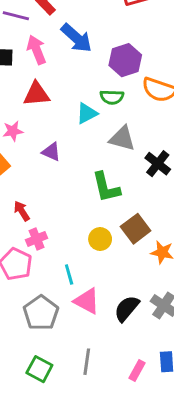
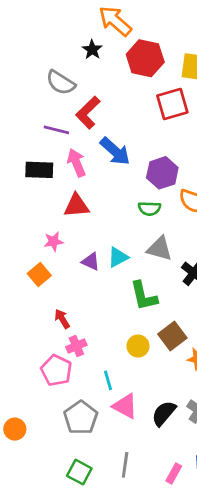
cyan triangle: (87, 113) -> (118, 257), moved

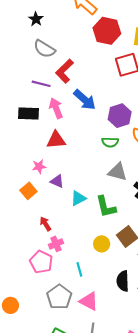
black star: (92, 50) -> (36, 19), moved
cyan triangle: (118, 257) -> (78, 198), moved
purple triangle: (91, 262) -> (57, 181), moved
pink triangle: (125, 406) -> (89, 301), moved
black semicircle: (164, 413) -> (123, 281), moved, turned -42

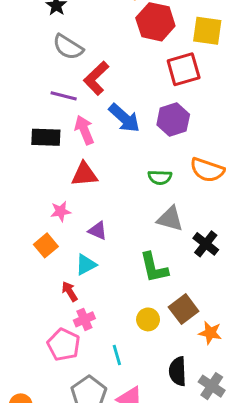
purple hexagon: (120, 116) -> (173, 120), moved
purple triangle: (57, 181) -> (98, 231), moved
cyan triangle: (78, 198) -> (86, 265), moved

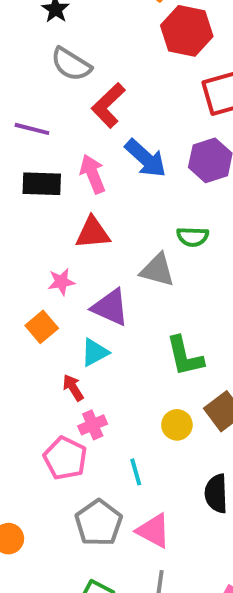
purple line: (64, 96) -> (32, 129), moved
gray triangle: (170, 219) -> (157, 270), moved
purple triangle: (98, 231) -> (110, 307), size x1.5

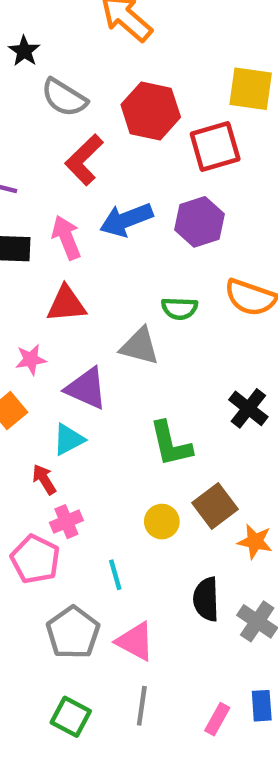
red hexagon: (187, 31) -> (151, 111), moved
gray semicircle: (71, 64) -> (64, 98), moved
blue arrow: (146, 158) -> (126, 220), turned 117

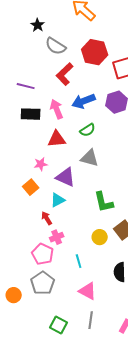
green semicircle: (180, 308) -> (88, 130), moved, turned -35
gray pentagon: (73, 632) -> (43, 283), moved

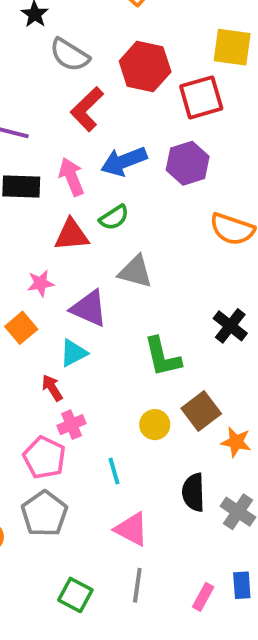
green semicircle: (88, 130) -> (114, 217), moved

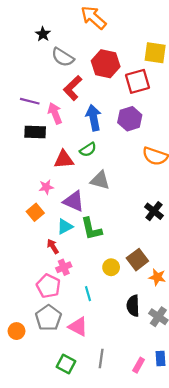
blue arrow: (124, 161) -> (93, 118), turned 100
pink arrow: (72, 177) -> (55, 113), moved
green L-shape: (162, 357) -> (91, 229), moved
pink triangle: (132, 529) -> (78, 327), moved

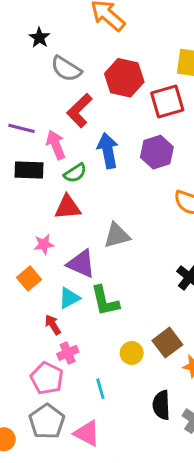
green semicircle: (88, 150) -> (75, 173), moved
gray triangle: (100, 180) -> (117, 235), turned -30

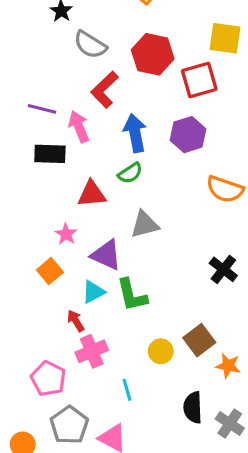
green semicircle: (75, 173) -> (130, 173), moved
pink star: (44, 244) -> (66, 234), turned -30
pink cross: (68, 353) -> (92, 351), size x1.4
pink pentagon: (47, 378) -> (48, 379), moved

